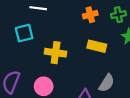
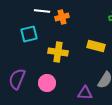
orange cross: (90, 15) -> (62, 17), moved

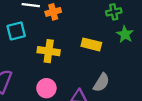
pink circle: (47, 83) -> (46, 88), moved

